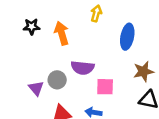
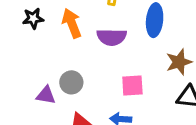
purple semicircle: (83, 68) -> (112, 37), moved
purple triangle: (36, 88) -> (46, 95), turned -35

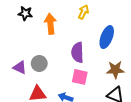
purple semicircle: (112, 37) -> (77, 52), moved, turned 72

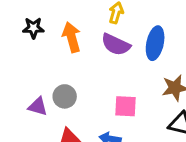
purple semicircle: (77, 52) -> (116, 45), moved, turned -54

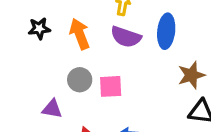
gray circle: (65, 96) -> (80, 80), moved
pink square: (126, 106) -> (111, 86), moved

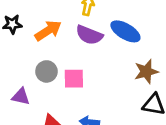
blue ellipse: (166, 31) -> (125, 31), turned -68
orange arrow: (80, 34) -> (48, 31), turned 76

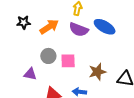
brown star: (146, 72) -> (97, 72), moved

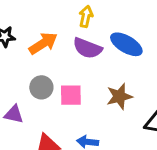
brown star: (97, 72) -> (119, 96), moved

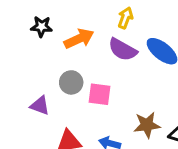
brown star: (119, 96) -> (147, 125), moved

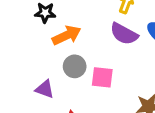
orange arrow: (79, 39) -> (67, 35), moved

